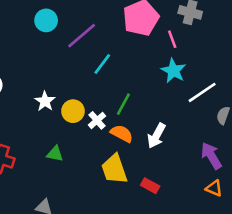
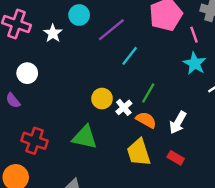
white star: (45, 101) -> (53, 33), moved
green triangle: (55, 154) -> (85, 137), size x1.6
red rectangle: (150, 186) -> (176, 158), moved

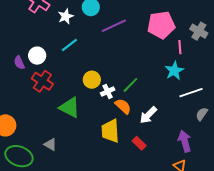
cyan line: (130, 56) -> (69, 45), moved
white circle: (27, 73) -> (37, 56), moved
red cross: (35, 141) -> (42, 81), moved

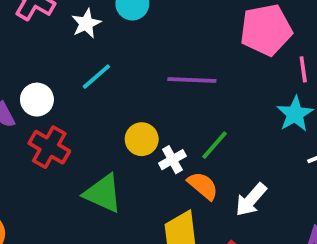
purple line: (114, 26) -> (192, 80), moved, turned 30

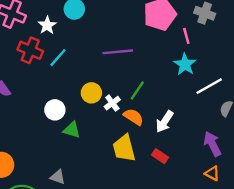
white circle: (37, 100) -> (55, 110), moved
red cross: (49, 147) -> (30, 50), moved
green triangle: (103, 193) -> (72, 130), size x0.7

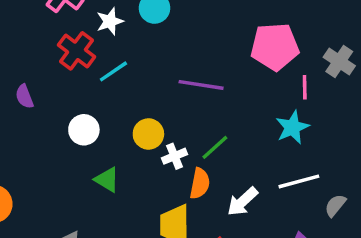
white line: (209, 86) -> (299, 181), moved
white circle: (55, 110) -> (84, 130), moved
orange semicircle: (133, 117) -> (200, 184), turned 54

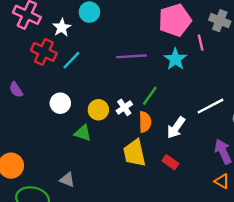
cyan star: (292, 127) -> (175, 59), moved
yellow circle: (148, 134) -> (98, 110), moved

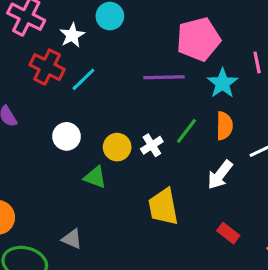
pink pentagon: (175, 20) -> (198, 39), moved
orange semicircle: (145, 122) -> (224, 126), moved
red rectangle: (170, 162) -> (228, 233), moved

